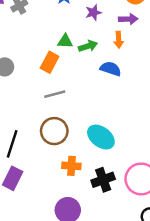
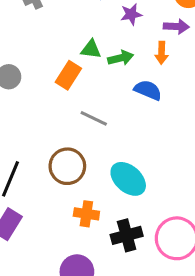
gray line: (55, 94) -> (94, 118), moved, turned 36

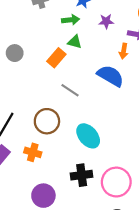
green arrow: (121, 58) -> (71, 20), moved
blue semicircle: (148, 90) -> (110, 76), size x1.4
orange cross: (86, 214) -> (33, 152), moved

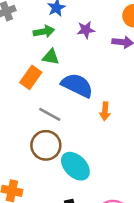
orange arrow: (124, 51) -> (105, 111), moved
blue semicircle: (110, 76) -> (77, 85), moved
brown circle: (47, 121) -> (46, 145), moved

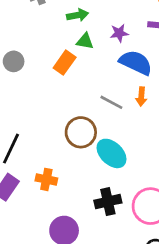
purple star: (86, 30) -> (119, 33), moved
blue semicircle: (77, 85) -> (136, 63), moved
gray line: (50, 114) -> (111, 102), moved

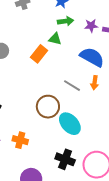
green arrow: (78, 15) -> (66, 21), moved
purple star: (119, 33) -> (91, 26), moved
black cross: (108, 202) -> (65, 159), turned 30

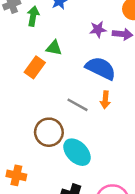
green arrow: (66, 21) -> (33, 16), moved, turned -70

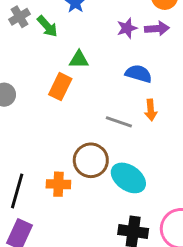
green arrow: (33, 16) -> (47, 26), turned 138
blue semicircle: (101, 68) -> (139, 74), size x0.7
orange cross: (16, 175) -> (58, 184), moved

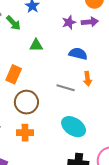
orange rectangle: (60, 87) -> (14, 74), moved
brown circle: (91, 160) -> (26, 102), moved

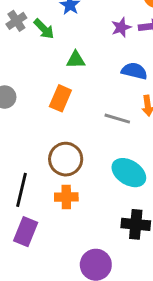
orange rectangle: (14, 74) -> (60, 98), moved
brown circle: (26, 102) -> (66, 159), moved
orange cross: (25, 133) -> (66, 197), moved

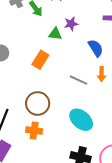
purple star: (121, 27) -> (71, 24), moved
blue semicircle: (134, 71) -> (96, 48), turned 36

